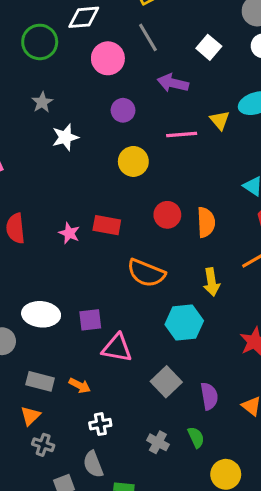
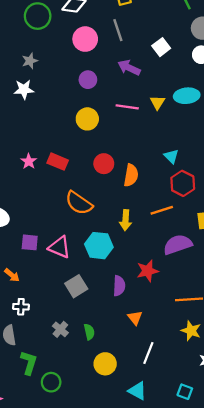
white star: (65, 137) -> (24, 89), moved
purple square: (90, 320) -> (30, 242), moved
pink triangle: (117, 348) -> (60, 247), moved
purple semicircle: (209, 396) -> (119, 286), moved

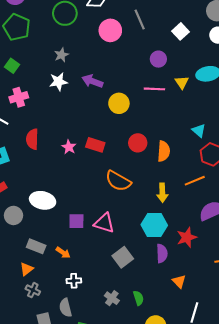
purple arrow: (129, 68) -> (92, 81), moved
purple circle: (88, 80) -> (158, 59), moved
cyan hexagon: (99, 246) -> (154, 225), moved

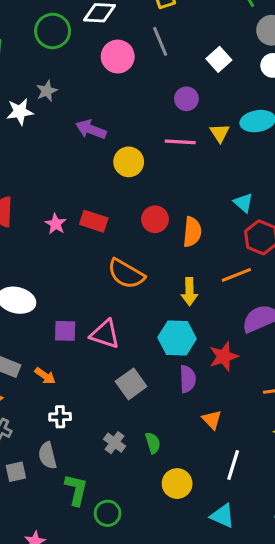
white star: (58, 82) -> (20, 112), moved

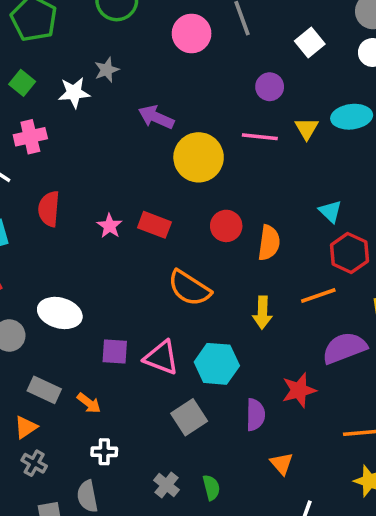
yellow circle: (129, 162) -> (199, 157), size x1.4
cyan hexagon: (177, 338) -> (217, 364), moved

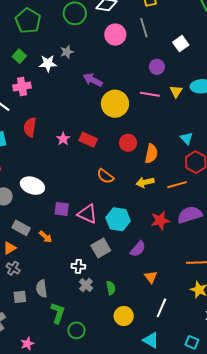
orange semicircle: (189, 288) -> (105, 176), size x0.7
yellow arrow: (262, 313) -> (145, 182), moved, turned 72
red star: (299, 390) -> (160, 221), moved
purple semicircle: (255, 415) -> (138, 249), turned 36
white cross: (104, 452) -> (78, 266), moved

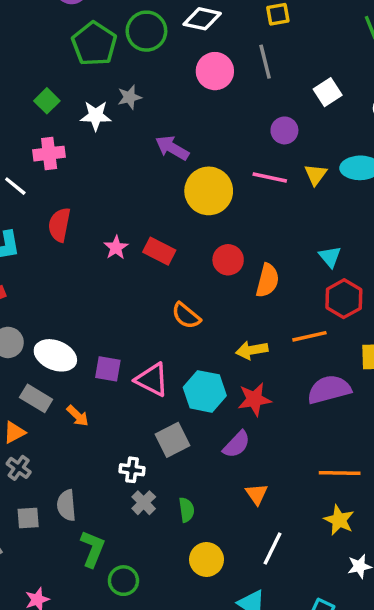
green pentagon: (28, 21) -> (94, 44), moved
yellow arrow: (145, 182) -> (252, 350), moved
white ellipse: (32, 186) -> (55, 355), moved
red star: (160, 221) -> (254, 399), moved

